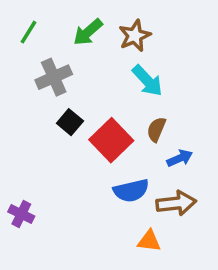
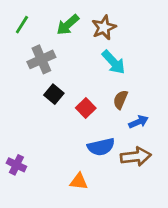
red square: (111, 140) -> (86, 108), size x0.6
orange triangle: (149, 241) -> (79, 182), moved

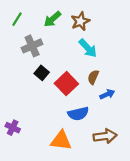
red square: (86, 108) -> (66, 84), size x1.5
brown arrow: (136, 157) -> (105, 136), moved
orange triangle: (79, 182) -> (61, 141), size x1.5

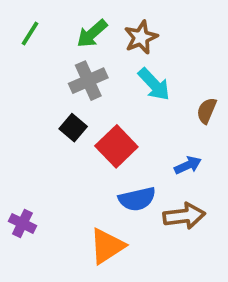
gray cross: (32, 46) -> (88, 81), moved
brown semicircle: (93, 77) -> (207, 111), moved
brown arrow: (105, 136) -> (184, 216), moved
orange triangle: (61, 141) -> (107, 246), turned -40

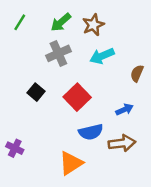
cyan arrow: (154, 84) -> (102, 56), turned 110
black square: (73, 128) -> (36, 92), moved

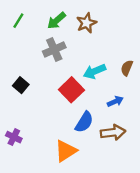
cyan arrow: (102, 56) -> (95, 71), moved
black square: (36, 92) -> (21, 85), moved
blue semicircle: (91, 132) -> (84, 122), turned -45

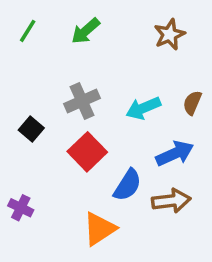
brown star: (86, 23) -> (170, 34), moved
gray cross: (54, 49) -> (82, 101), moved
red square: (71, 90) -> (87, 152), moved
blue arrow: (115, 101) -> (175, 154), size x1.5

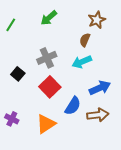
green line: (28, 31) -> (11, 25), moved
brown semicircle: (192, 103) -> (85, 40), moved
orange triangle: (100, 229) -> (46, 124), moved

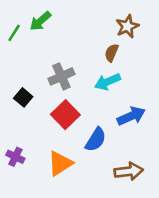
green arrow: (49, 18) -> (40, 21), moved
brown arrow: (98, 115) -> (129, 171), moved

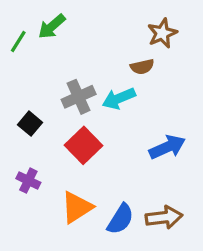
brown semicircle: (112, 53) -> (142, 67), turned -126
cyan arrow: (108, 82) -> (119, 98), moved
blue semicircle: (96, 140) -> (120, 219), moved
purple cross: (15, 157) -> (28, 181), moved

